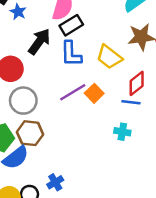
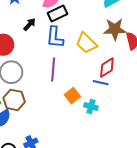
black arrow: (39, 42) -> (30, 24), size x0.6
purple line: (73, 92) -> (53, 69), turned -60
orange square: (94, 93) -> (72, 96), moved

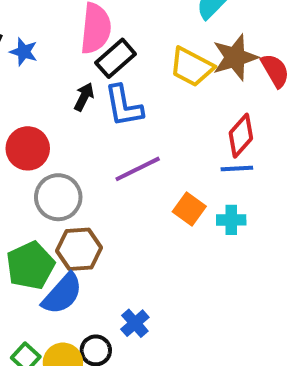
black arrow: (30, 24) -> (84, 97), moved
yellow trapezoid: (86, 43) -> (192, 67), moved
purple line: (53, 69) -> (138, 169), turned 75

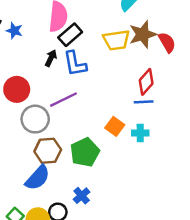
yellow trapezoid: (192, 67) -> (116, 40), turned -36
purple line: (138, 169) -> (63, 100), moved
green pentagon: (30, 266) -> (85, 152), moved

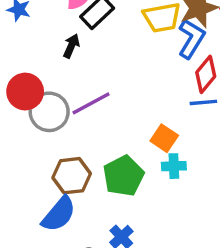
blue L-shape: (75, 64) -> (191, 39), moved, turned -136
gray circle: (35, 119) -> (49, 112), moved
cyan cross: (140, 133) -> (174, 166), moved

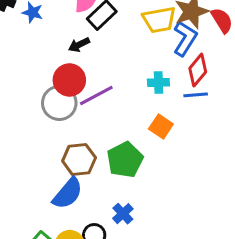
black arrow: (71, 46) -> (79, 45), turned -140
red circle: (25, 92) -> (69, 80), moved
cyan cross: (174, 166) -> (158, 83), moved

